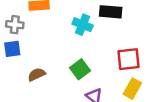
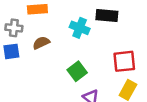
brown semicircle: (37, 74) -> (41, 43), moved

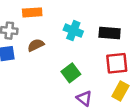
black rectangle: (107, 15) -> (110, 33), moved

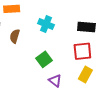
black rectangle: (110, 33) -> (86, 27), moved
brown semicircle: (36, 45) -> (15, 36), turned -48

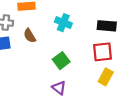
brown semicircle: (15, 36) -> (30, 36), turned -48
purple triangle: (55, 81) -> (59, 88), moved

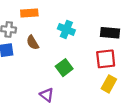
purple triangle: (59, 88) -> (47, 95), moved

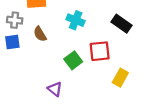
black rectangle: (110, 33) -> (121, 24), turned 30
red square: (106, 59) -> (100, 51), moved

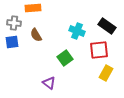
cyan cross: (76, 20) -> (77, 31), moved
red square: (100, 51) -> (99, 50), moved

